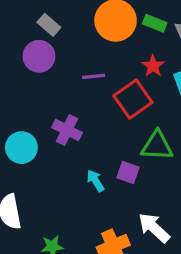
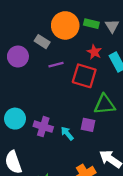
gray rectangle: (49, 25) -> (42, 42), moved
red square: (133, 99) -> (84, 76), turned -30
purple cross: (67, 130) -> (43, 127), moved

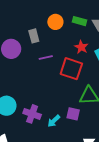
orange circle: (65, 25) -> (55, 22), size x0.6
gray rectangle: (42, 42) -> (34, 36), turned 40
cyan arrow: (67, 133) -> (54, 121), turned -96

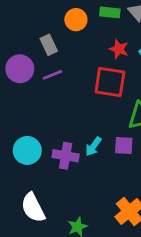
purple line: (46, 57) -> (52, 75), moved
cyan arrow: (54, 121) -> (93, 146), moved

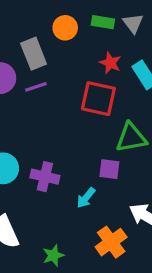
gray rectangle: (49, 45) -> (34, 54), size x1.4
cyan arrow: (93, 146) -> (86, 198), moved

